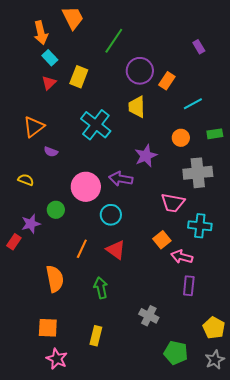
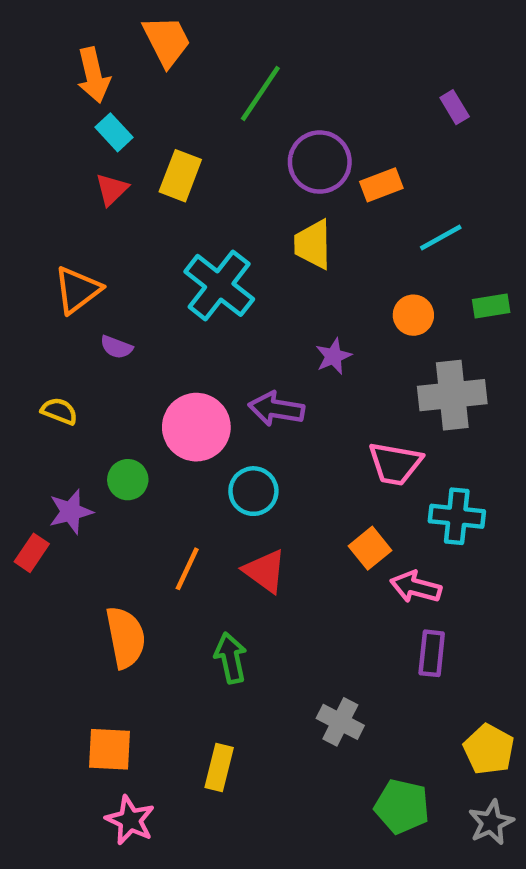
orange rectangle: (167, 81) -> (381, 185), turned 36
purple star: (146, 156) -> (333, 356), size x0.7

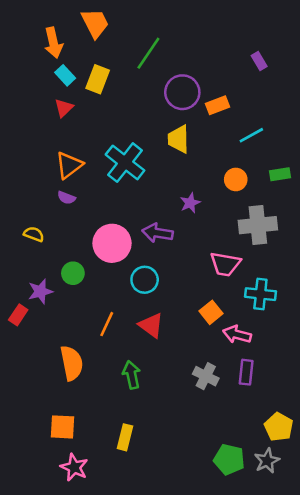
yellow rectangle: (180, 176) -> (98, 79), moved
orange triangle: (77, 290) -> (69, 165), moved
gray cross: (340, 722) -> (206, 376), moved
gray star: (491, 822) -> (267, 461), moved

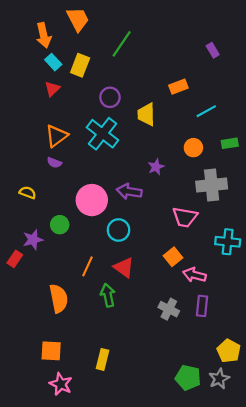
purple circle: (182, 92) -> (110, 97), moved, size x0.7
cyan cross: (260, 294) -> (228, 242), moved
green arrow: (132, 375) -> (108, 295), moved

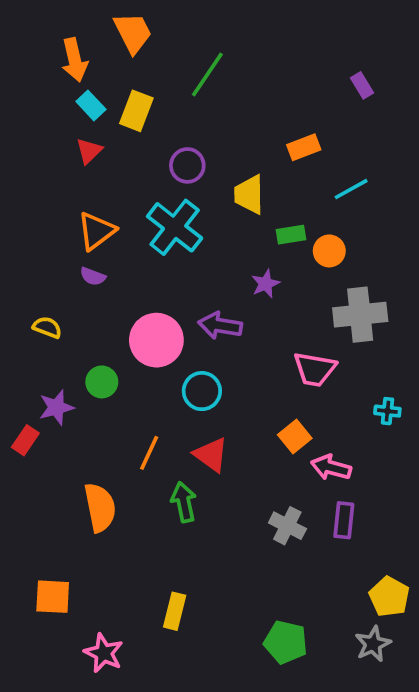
green rectangle: (230, 143) -> (291, 235), moved
cyan cross: (228, 242) -> (387, 411), size x0.6
orange square: (51, 351) -> (53, 597), moved
green pentagon: (188, 378) -> (286, 642), moved

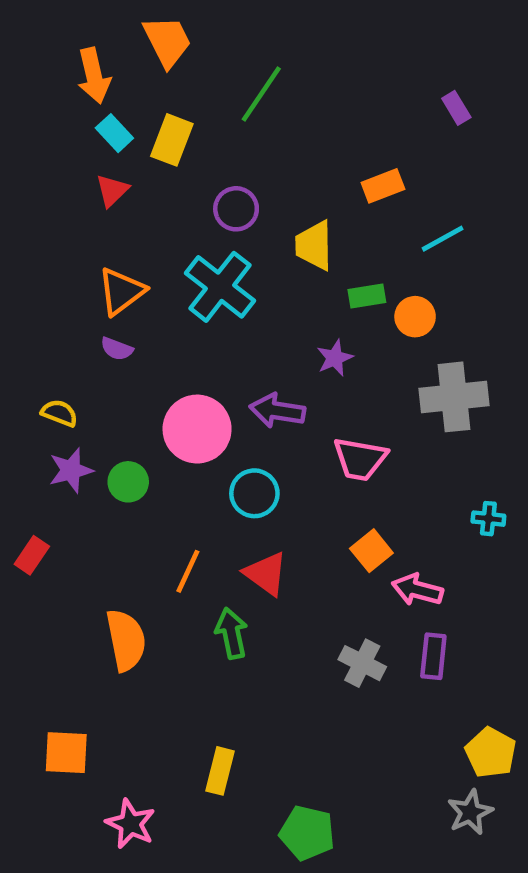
pink trapezoid: (315, 369) -> (360, 459), moved
purple star: (56, 407) -> (71, 470), moved
green pentagon: (286, 642) -> (307, 833), moved

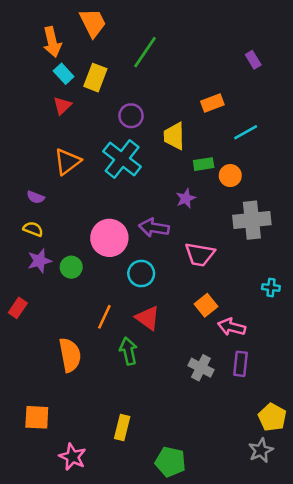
purple semicircle: (117, 349) -> (36, 197), moved

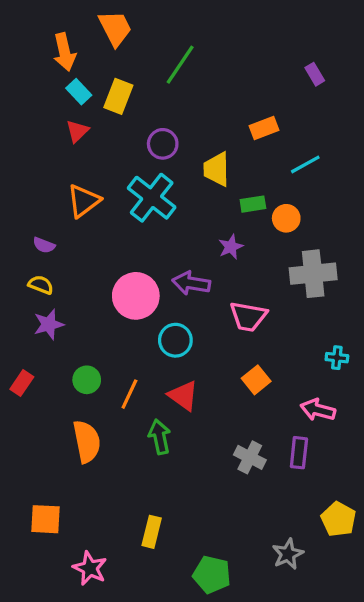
green circle: (71, 267) -> (87, 380), moved
pink arrow: (232, 327) -> (318, 410), moved
gray star: (261, 450) -> (288, 554), moved

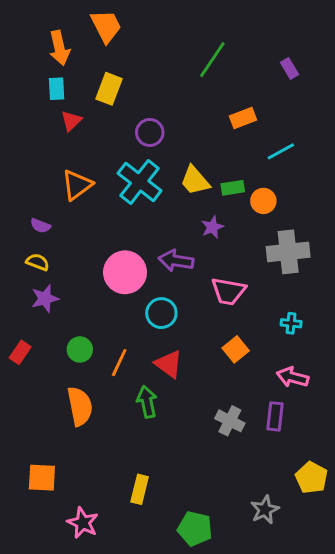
green line: (180, 65) -> (212, 60), moved
cyan rectangle: (79, 92) -> (57, 89), moved, turned 40
yellow trapezoid: (217, 169) -> (195, 181), moved, turned -40
cyan cross: (337, 358) -> (291, 323), moved

